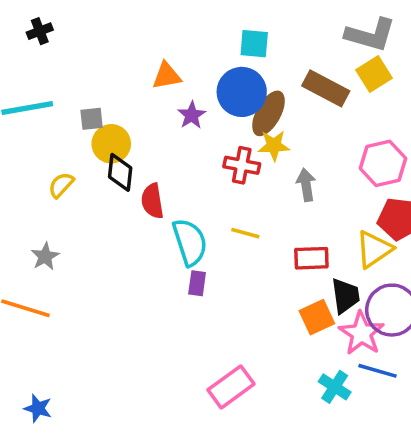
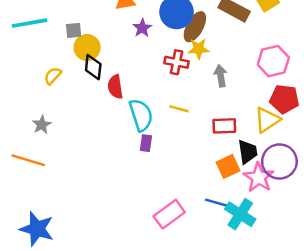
blue line: (378, 371) -> (218, 203), moved
cyan cross: (335, 387) -> (240, 214), size x1.4
blue star: (38, 408) -> (37, 229), size x1.8

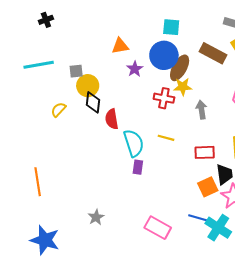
gray star: (42, 125) -> (96, 217), moved
orange line: (28, 160) -> (38, 182), turned 64
pink rectangle: (169, 214) -> (158, 228), turned 65

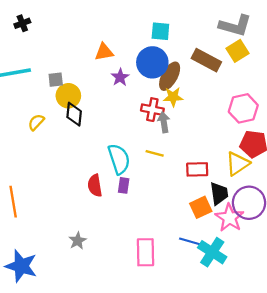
gray arrow: (202, 110) -> (164, 122), moved
red semicircle: (112, 119) -> (95, 185), moved
pink rectangle: (158, 228) -> (145, 252), turned 60

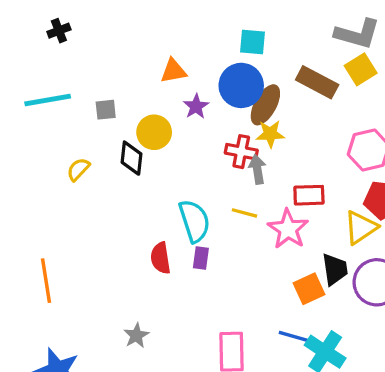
yellow circle: (68, 96) -> (154, 132), moved
red rectangle: (197, 169) -> (309, 195), moved
pink star: (229, 218) -> (288, 229), moved

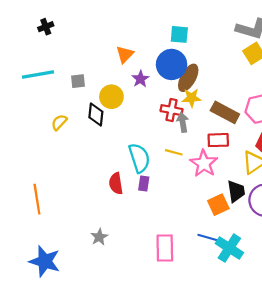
orange triangle: (173, 71) -> (125, 54), turned -36
brown rectangle: (317, 82) -> (225, 112), moved

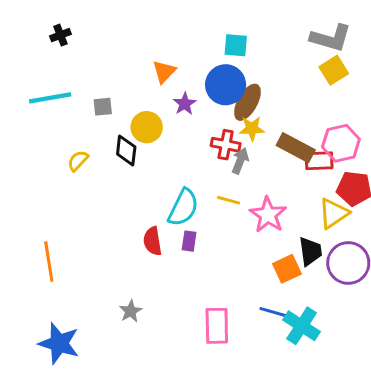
gray arrow: (183, 122) -> (240, 161), turned 30
red rectangle: (218, 140) -> (319, 161), moved
cyan semicircle: (139, 158) -> (183, 207), turned 44

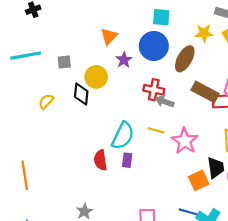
brown ellipse: (247, 102) -> (185, 59), moved
yellow star: (252, 129) -> (204, 33), moved
gray arrow: (240, 161) -> (164, 101), turned -90

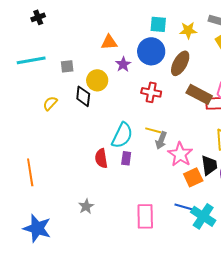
yellow star: (204, 33) -> (188, 30), moved
orange triangle: (109, 36) -> (109, 42), turned 42
gray arrow: (164, 101) -> (161, 140), moved, turned -90
pink star: (185, 141) -> (180, 154), moved

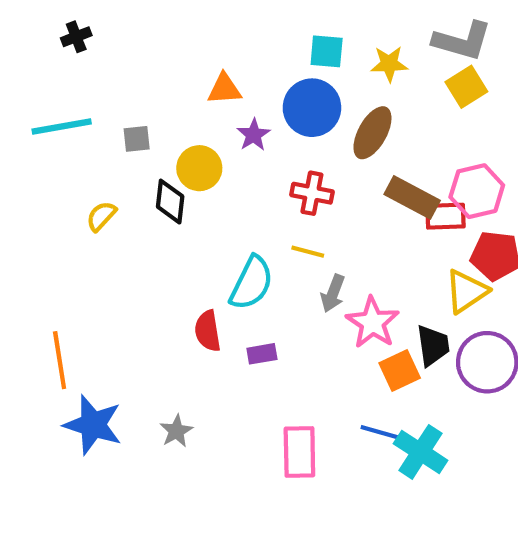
yellow line: (153, 130) -> (308, 252), moved
purple rectangle: (126, 158) -> (262, 354), moved, turned 72
blue star: (37, 228) -> (93, 425), moved

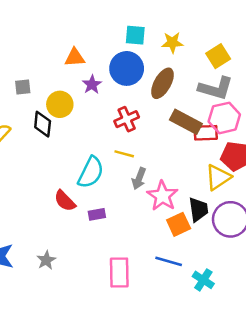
gray L-shape: (462, 41) -> (216, 88), moved
red cross: (312, 193) -> (127, 119), turned -35
red semicircle: (208, 331) -> (65, 201), turned -35
cyan cross: (420, 452) -> (203, 280), moved, size x0.7

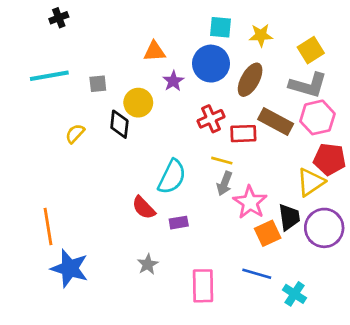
red rectangle: (206, 133) -> (243, 134), moved
yellow line: (124, 154) -> (222, 161), moved
gray star: (46, 260) -> (148, 264), moved

